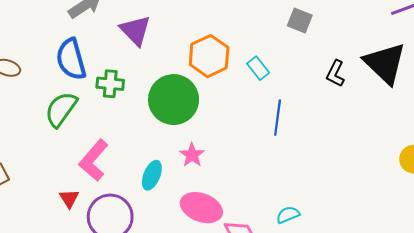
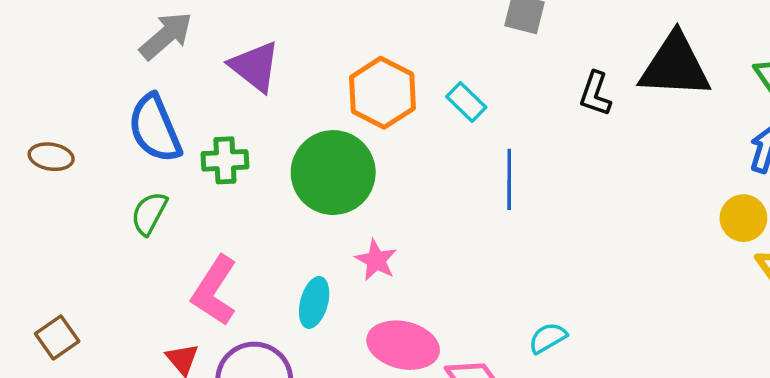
black triangle: (385, 63) -> (675, 66), turned -33
green semicircle: (61, 109) -> (149, 213), size x0.7

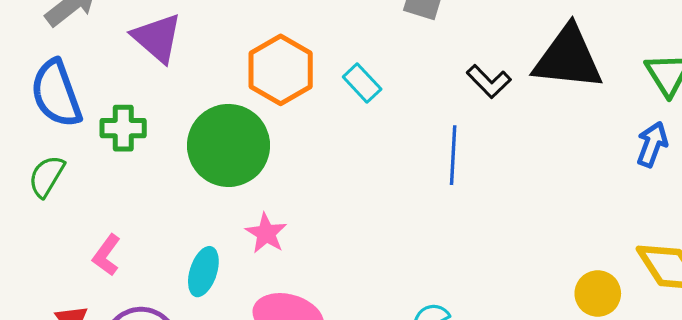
black L-shape: (595, 94) -> (489, 81), turned -66
blue line: (509, 179) -> (453, 155), moved
yellow circle: (743, 218) -> (598, 294), moved
pink L-shape: (214, 291) -> (107, 255), size x0.6

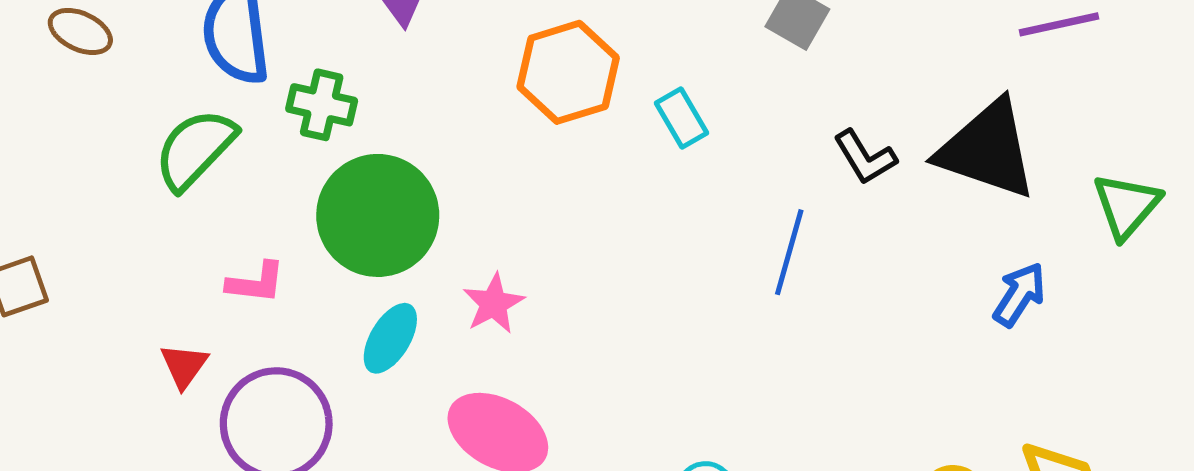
blue arrow: (652, 144) -> (1019, 294), moved
green circle: (229, 145) -> (378, 215), moved
green semicircle: (47, 176) -> (195, 149), size x1.4
pink L-shape: (107, 255) -> (256, 283), turned -132

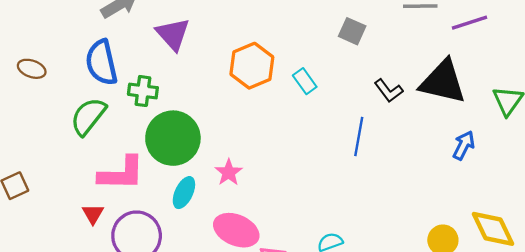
pink L-shape: (256, 283) -> (121, 174), size x1.8

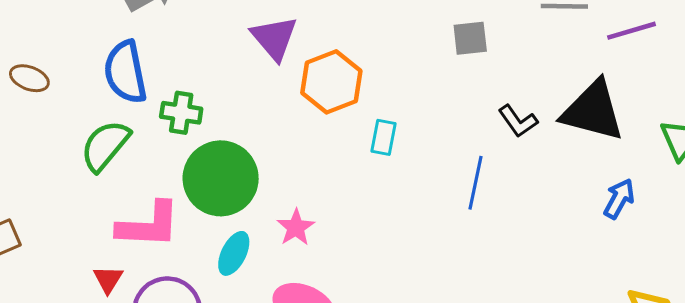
gray square: (352, 31) -> (470, 38), turned -32
purple triangle: (173, 34) -> (274, 38), moved
cyan rectangle: (305, 81) -> (383, 137), moved, turned 45

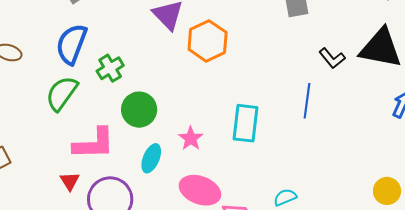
blue semicircle: (125, 72) -> (72, 44), turned 36
green cross: (181, 113) -> (110, 68), turned -36
cyan rectangle: (383, 137) -> (245, 123), moved, size x1.6
green circle: (221, 178) -> (139, 110), size x0.7

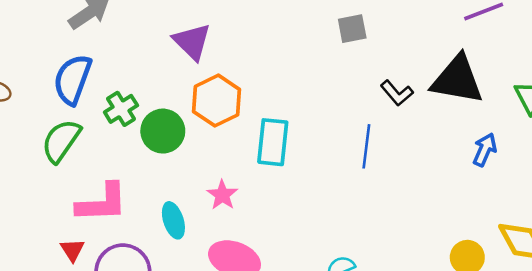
orange hexagon: (208, 41) -> (217, 101), moved
green circle: (139, 110) -> (163, 131), moved
cyan rectangle: (245, 123) -> (273, 142), moved
cyan ellipse: (151, 158) -> (173, 220), turned -40

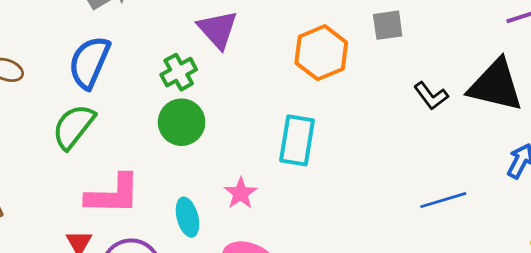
orange hexagon: (217, 101) -> (321, 53), moved
green cross: (121, 109) -> (179, 72), moved
blue line: (366, 146) -> (443, 200), moved, turned 63

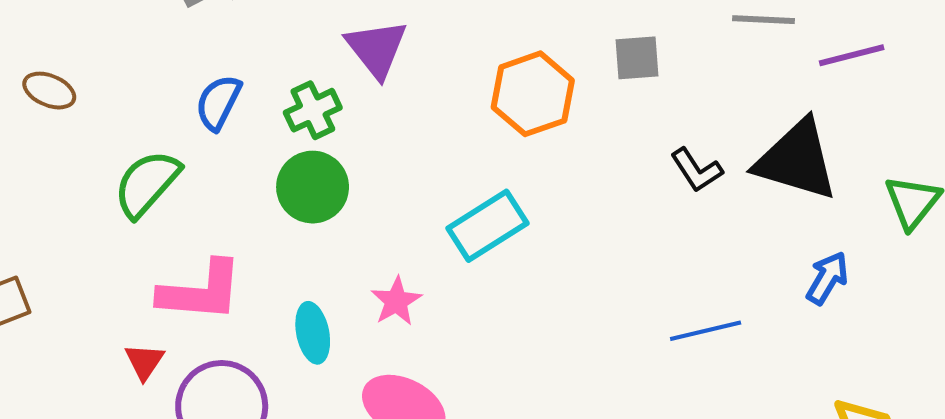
blue semicircle: (89, 62) -> (218, 102), moved, size x0.7
cyan rectangle: (297, 140) -> (488, 226), turned 45

